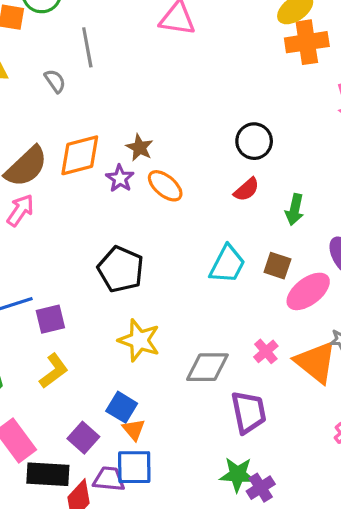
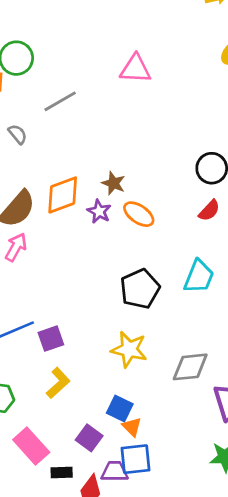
gray line: (87, 47) -> (60, 101), turned 76
gray semicircle: (55, 81) -> (18, 134), moved
black pentagon: (121, 269) -> (140, 289), moved, turned 30
black rectangle: (48, 474) -> (62, 472), size x0.6

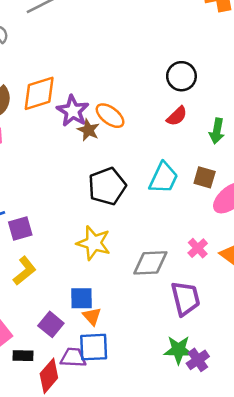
brown star: (113, 183) -> (88, 130), moved
purple star: (99, 211) -> (73, 111), size x1.4
blue square: (120, 409) -> (81, 298), turned -30

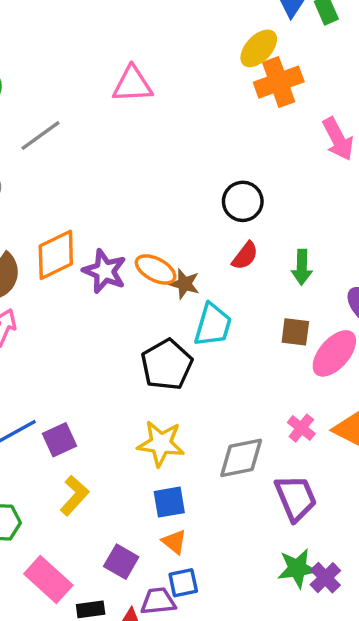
brown star: (88, 130) -> (185, 284), moved
cyan trapezoid: (163, 178) -> (213, 325), moved
blue square: (81, 298) -> (169, 502), moved
blue square: (94, 347) -> (183, 583), size x0.7

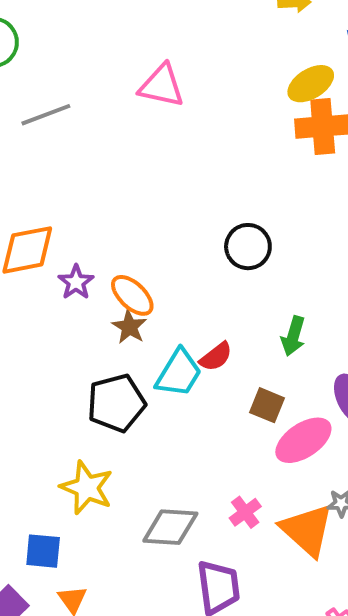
red semicircle: (245, 256) -> (216, 357), moved
purple star: (105, 271) -> (76, 282), size x0.7
brown star: (185, 284) -> (129, 327), moved
blue square: (169, 502) -> (43, 551), moved

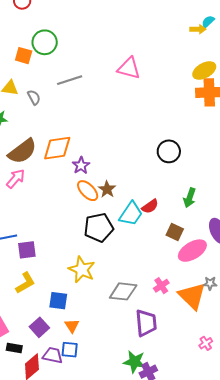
orange ellipse: (132, 295) -> (88, 191), moved

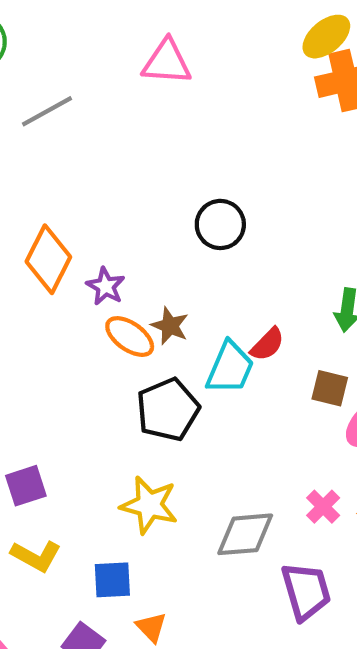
orange diamond: (57, 148) -> (48, 259), turned -44
black circle: (169, 151) -> (220, 224), moved
yellow L-shape: (25, 283) -> (36, 556), turned 70

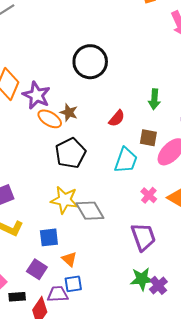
black circle: (220, 224) -> (90, 62), size x1.4
purple star: (106, 286) -> (36, 95), size x1.5
cyan trapezoid: (230, 368) -> (126, 160), moved
gray diamond: (245, 534) -> (90, 211), moved, turned 68

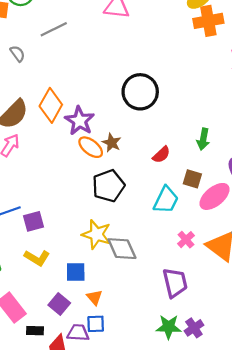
purple cross: (158, 285) -> (194, 328), moved

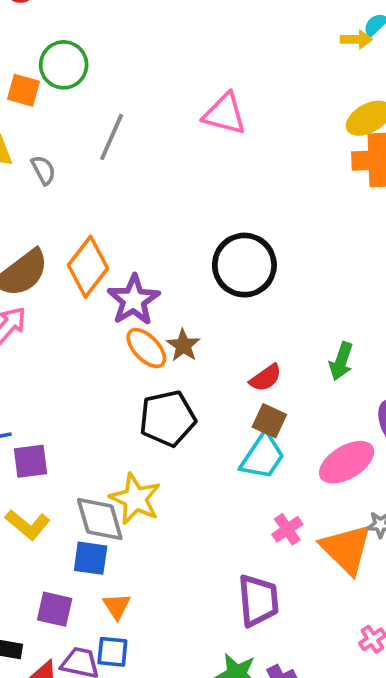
gray line: (54, 29) -> (112, 137), turned -48
brown square: (192, 179) -> (269, 421), moved
gray diamond: (122, 249) -> (100, 519), moved
purple square: (59, 304) -> (55, 609), turned -35

